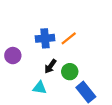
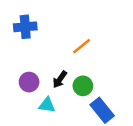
blue cross: (45, 38) -> (25, 27), moved
purple circle: (13, 56) -> (29, 82), moved

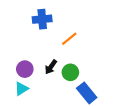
blue cross: (25, 27) -> (42, 19), moved
cyan triangle: (47, 105) -> (22, 89), moved, turned -40

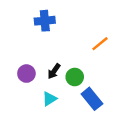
orange line: (69, 39) -> (100, 44), moved
cyan triangle: (22, 89) -> (49, 99), moved

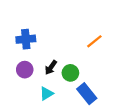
blue cross: (45, 21) -> (26, 39), moved

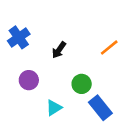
blue cross: (26, 39) -> (19, 37), moved, turned -30
black arrow: (51, 67) -> (59, 50), moved

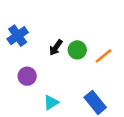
orange line: (109, 47) -> (103, 56), moved
green circle: (82, 84) -> (77, 50), moved

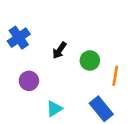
green circle: (77, 50) -> (90, 61), moved
orange line: (103, 56) -> (115, 76), moved, turned -42

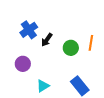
blue cross: (19, 38) -> (29, 30), moved
orange line: (115, 76) -> (91, 43), moved

